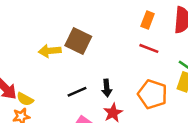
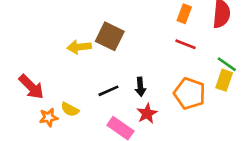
yellow semicircle: (25, 99) -> (70, 109), moved

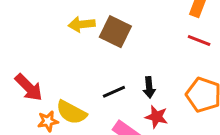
yellow arrow: (79, 47) -> (82, 24), moved
yellow semicircle: (70, 109) -> (71, 112), size x1.5
red star: (147, 113) -> (156, 117), turned -30

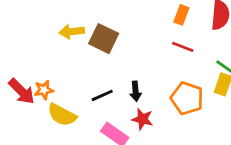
orange star: (48, 121) -> (44, 90), moved

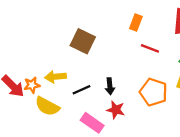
orange rectangle: (181, 15) -> (136, 22), moved
yellow arrow: (72, 32) -> (55, 77), moved

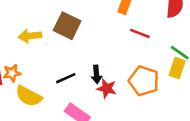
yellow arrow: (55, 77) -> (30, 36), moved
red star: (116, 110) -> (107, 88), moved

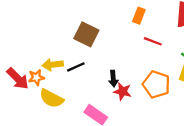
yellow arrow: (30, 36) -> (53, 65), moved
black line: (66, 78) -> (76, 67), moved

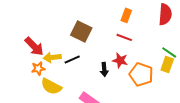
red line: (153, 41) -> (124, 37), moved
red arrow: (18, 79) -> (34, 46), moved
red star: (123, 91) -> (120, 60), moved

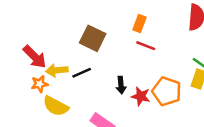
orange rectangle: (126, 15) -> (140, 23), moved
red star: (120, 60) -> (141, 96), moved

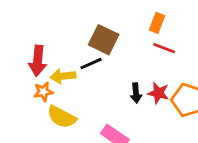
red arrow: (35, 57) -> (38, 61), turned 50
black line: (82, 73) -> (91, 64), moved
red star: (141, 96) -> (158, 93), moved

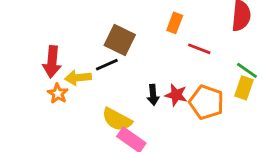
red line: (164, 48) -> (199, 49), moved
orange star: (43, 92) -> (58, 94), turned -30
yellow semicircle: (62, 117) -> (117, 120), moved

